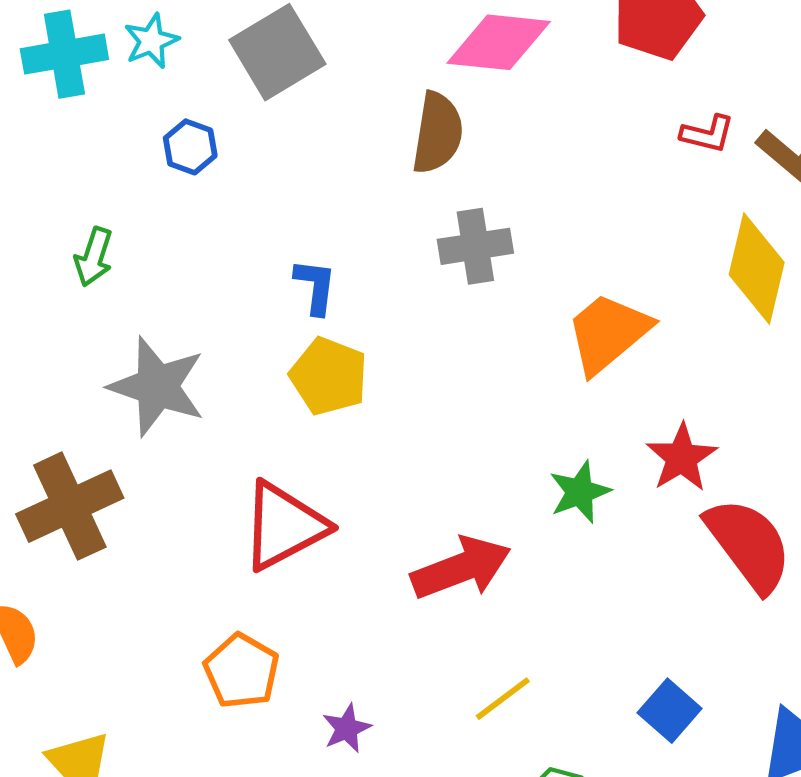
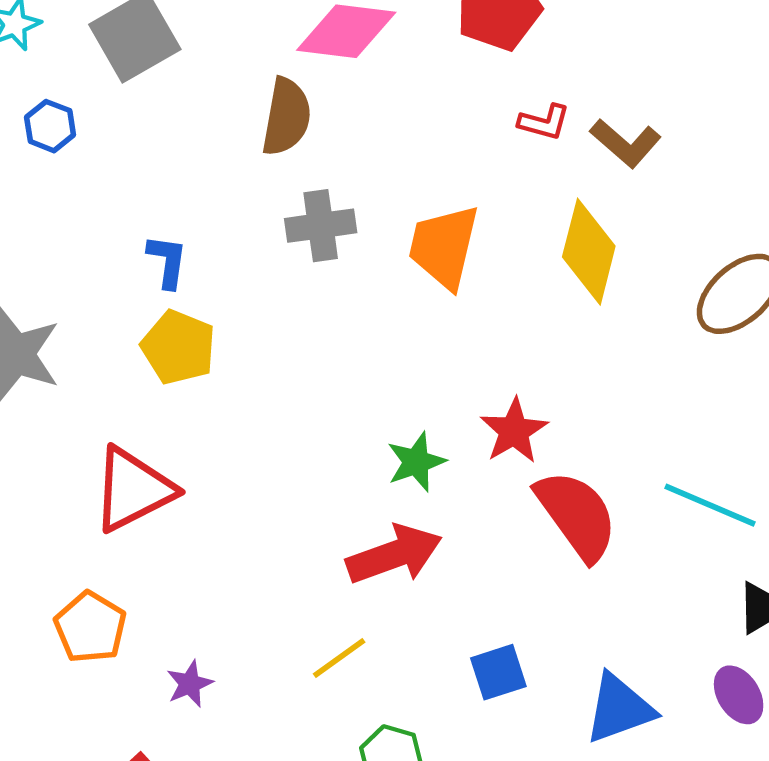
orange trapezoid: (608, 333) -> (444, 247), moved, turned -38
red arrow: (461, 568) -> (394, 555), moved
blue square: (670, 711) -> (498, 672), turned 30

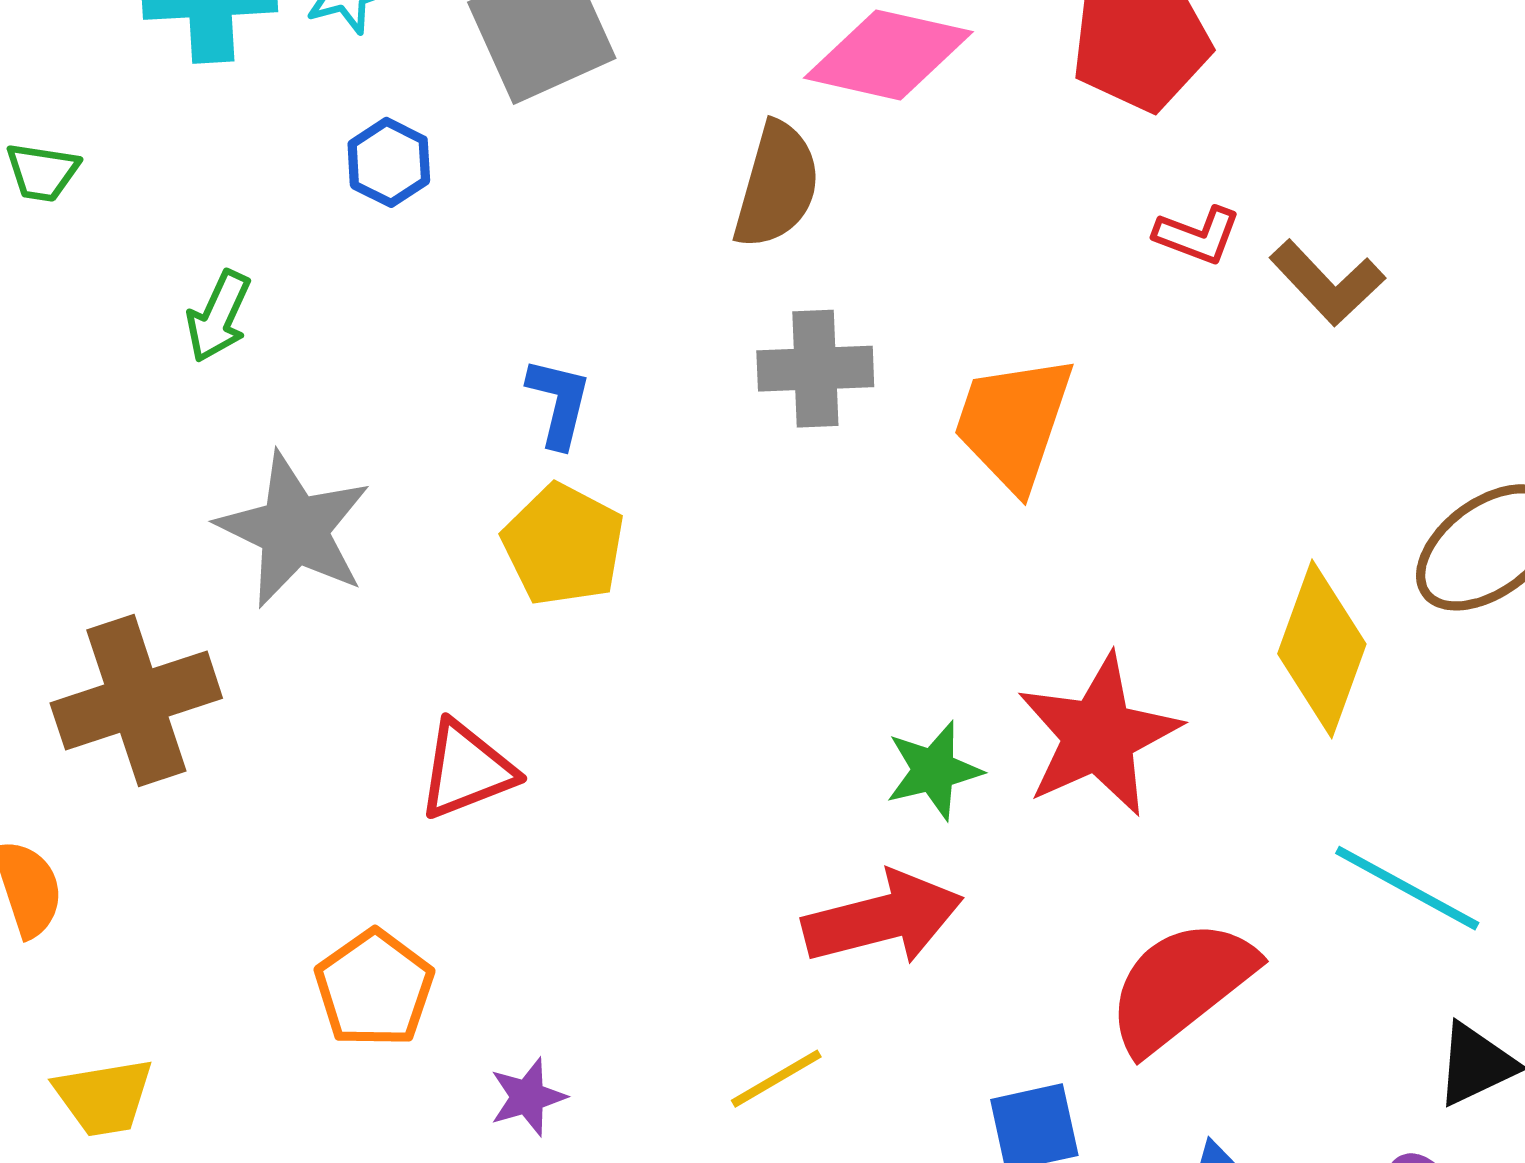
yellow diamond: (589, 252) -> (1322, 649), moved
red star: (514, 431) -> (1099, 735), size x1.5
red triangle: (133, 489) -> (466, 770), size x0.7
red semicircle: (577, 515) -> (1181, 986), moved, turned -98

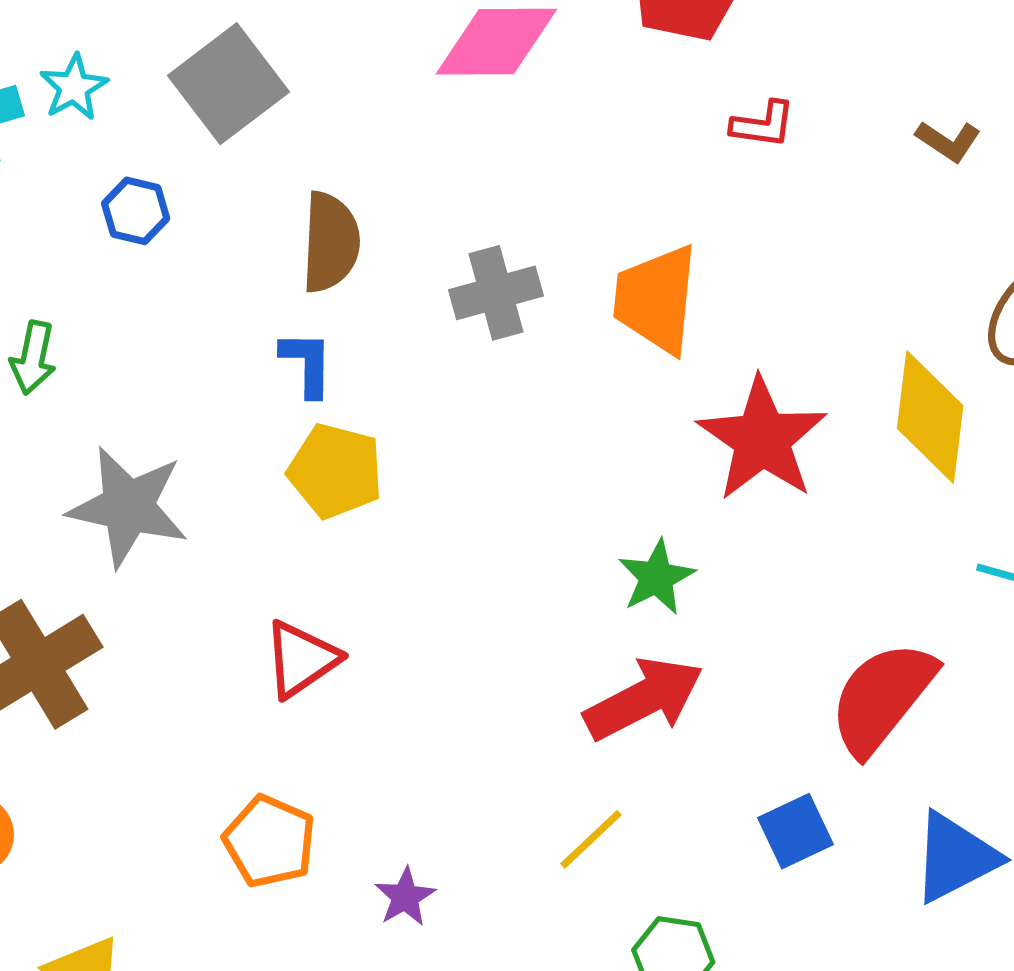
brown semicircle: (777, 185) -> (330, 242), moved
brown L-shape: (1327, 283) -> (948, 141), moved, size x0.7
red star: (1099, 735) -> (762, 439), moved

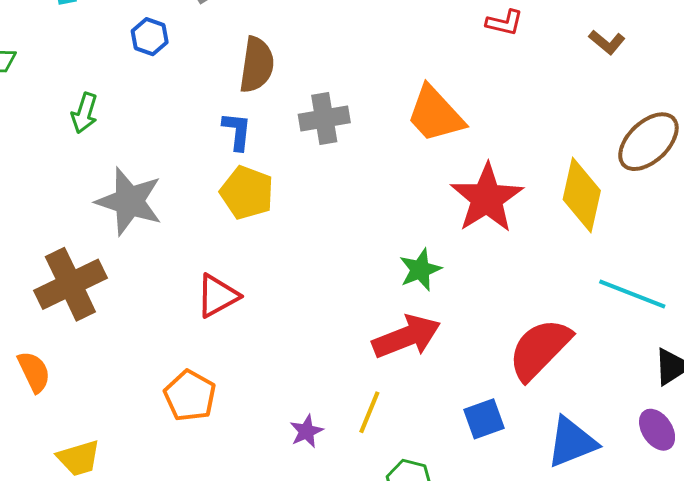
gray cross: (496, 293) -> (324, 119), moved
orange trapezoid: (656, 299) -> (435, 114), turned -54
yellow line: (591, 839) -> (369, 412), turned -30
purple star: (405, 897) -> (306, 431), moved

